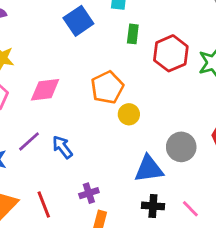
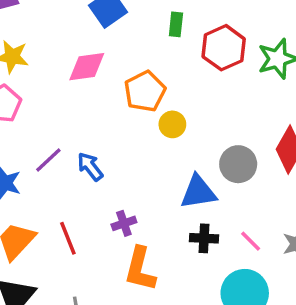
pink diamond: (45, 90) -> (87, 67), moved

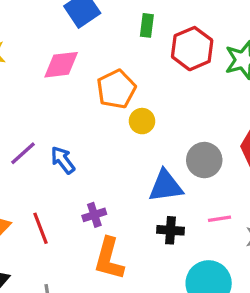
pink line: (251, 241) -> (219, 219), moved, turned -55

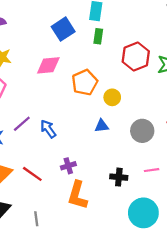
green rectangle: (147, 25) -> (98, 36), moved
yellow circle: (142, 121) -> (112, 97), moved
blue triangle: (166, 186) -> (102, 126), moved, size x0.6
red line: (40, 228) -> (32, 174), turned -35

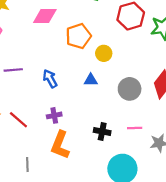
purple line: (22, 124) -> (13, 70), turned 30
blue arrow: (48, 129) -> (50, 79), moved
gray line: (36, 219) -> (27, 165), moved

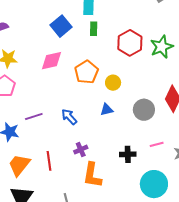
red line: (18, 120) -> (49, 161), turned 54

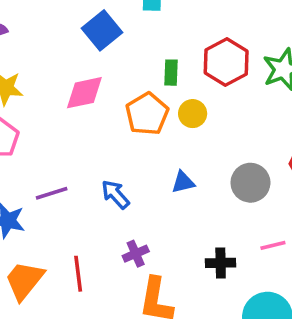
green rectangle: (94, 29) -> (171, 73), moved
yellow circle: (113, 83) -> (193, 114), moved

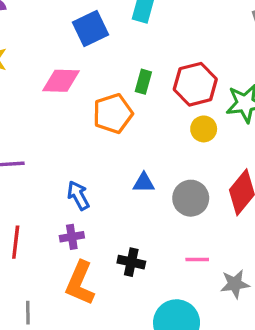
yellow circle: (193, 114) -> (204, 129), moved
blue triangle: (183, 182) -> (144, 183), moved
blue arrow: (115, 194) -> (78, 195), moved
black cross: (221, 263) -> (131, 262), moved

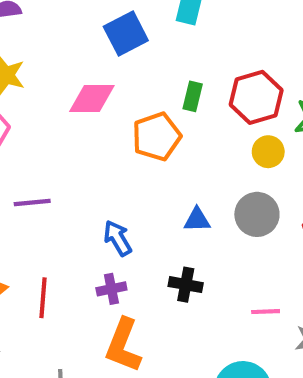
gray circle: (191, 198) -> (257, 214), moved
black cross: (131, 262) -> (186, 285), moved

